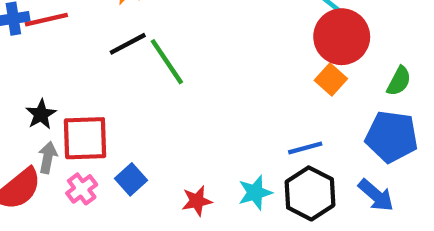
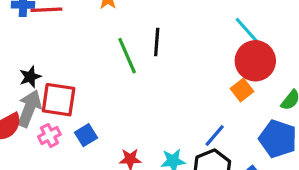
black line: (128, 44) -> (157, 42), moved, turned -68
blue line: (305, 148) -> (215, 135), turned -45
gray arrow: (48, 157) -> (29, 109), size x1.6

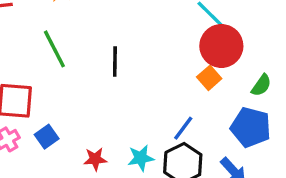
black line: (157, 42) -> (115, 62), moved
green line: (127, 56) -> (54, 49), moved

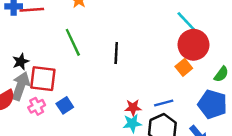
blue line: (183, 128) -> (164, 103), turned 36
red star: (95, 159) -> (133, 108), moved

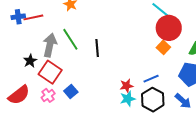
black line: (116, 53) -> (97, 48), moved
red square: (43, 79) -> (50, 72), turned 35
gray arrow: (21, 86) -> (50, 45), moved

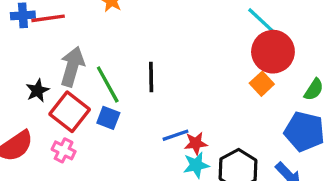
green line: (70, 39) -> (108, 84), moved
blue line: (151, 79) -> (176, 135), moved
blue square: (71, 92) -> (108, 118), moved, turned -32
pink cross: (48, 95) -> (64, 150), turned -32

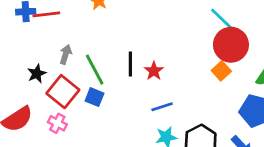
gray arrow: (72, 67) -> (66, 54), size x0.6
blue line: (176, 135) -> (162, 107), moved
red star: (196, 143) -> (154, 71), moved, turned -30

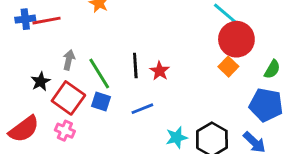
blue line: (162, 107) -> (142, 109), moved

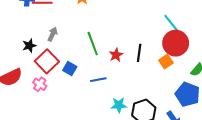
black line: (135, 65) -> (139, 53), moved
green line: (99, 73) -> (93, 44), moved

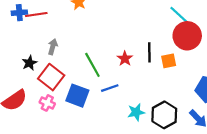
green line: (93, 44) -> (92, 65), moved
orange square: (166, 62) -> (169, 61), moved, turned 32
blue square: (70, 69) -> (77, 96), moved, size x1.5

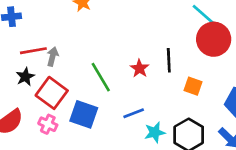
red line: (36, 14) -> (33, 51), moved
orange square: (169, 61) -> (193, 86), moved, turned 32
blue line: (110, 88) -> (134, 113), moved

